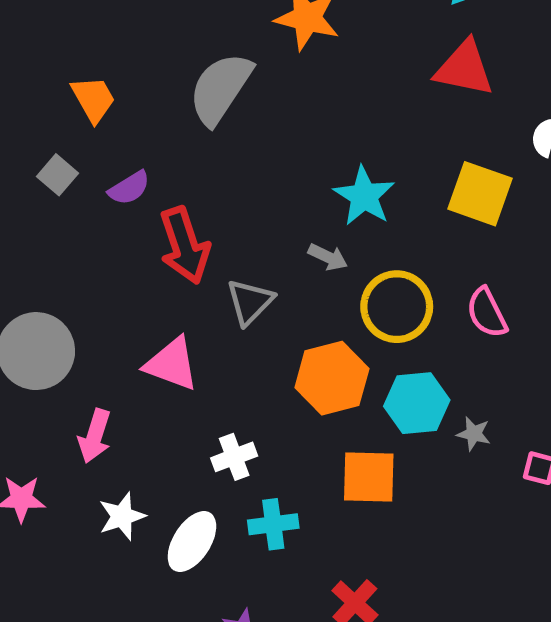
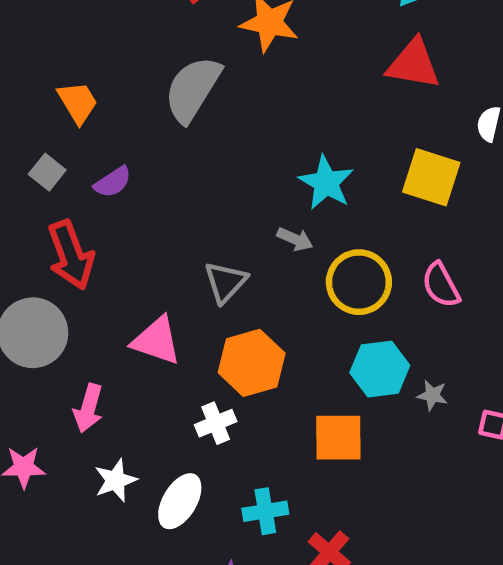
red arrow: (185, 245) -> (71, 255), moved
orange hexagon: (332, 378) -> (252, 363), moved
cyan cross: (273, 524) -> (265, 511), moved

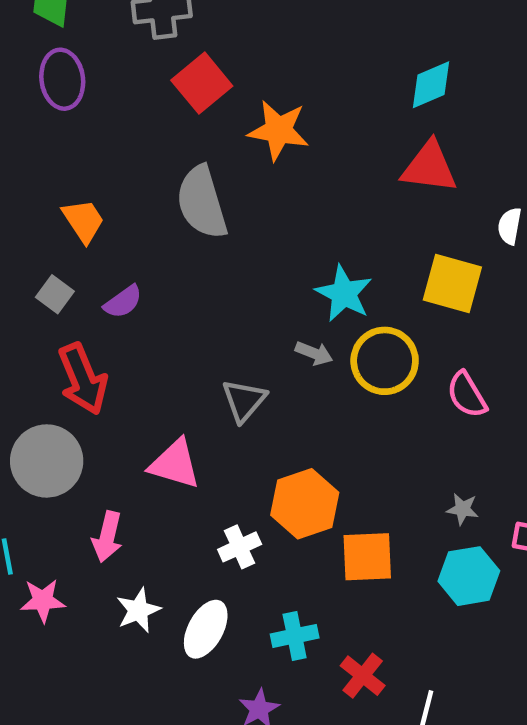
gray semicircle: (193, 89) -> (202, 202), turned -46
yellow circle: (359, 282) -> (385, 361), moved
orange hexagon: (252, 363) -> (305, 504), moved
cyan hexagon: (380, 369) -> (469, 576), moved

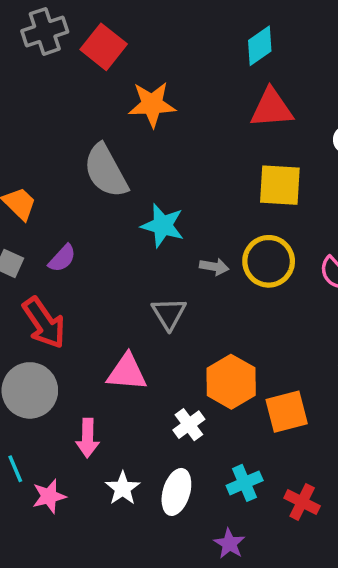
red square: (202, 83) -> (104, 47), moved
yellow square: (452, 284) -> (280, 185), moved
cyan star: (344, 294) -> (163, 226), moved

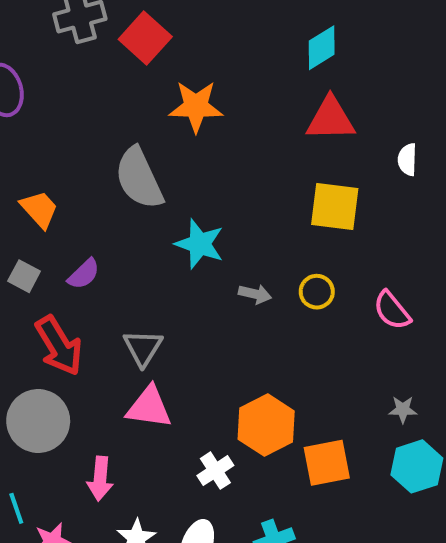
yellow circle: (269, 261) -> (317, 292), size x0.6
gray triangle: (169, 314) -> (143, 348), moved

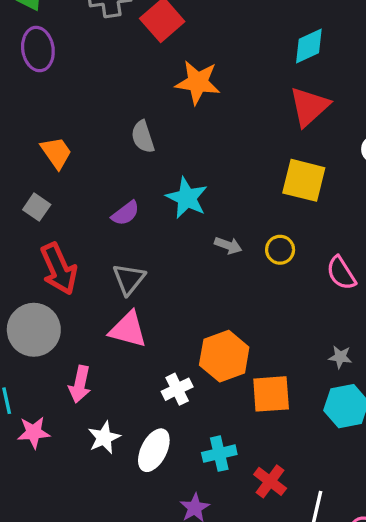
red triangle: (331, 119) -> (309, 107), turned -48
gray semicircle: (139, 178) -> (143, 137), size x0.6
purple semicircle: (84, 274) -> (125, 213), moved

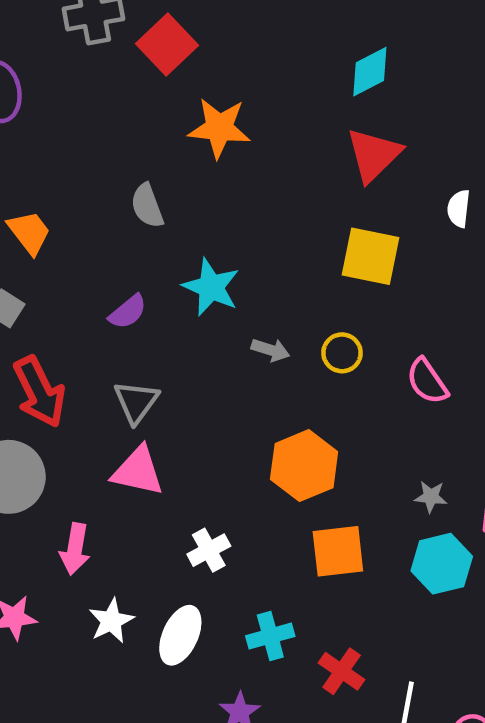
orange hexagon: (224, 356) -> (304, 466), moved

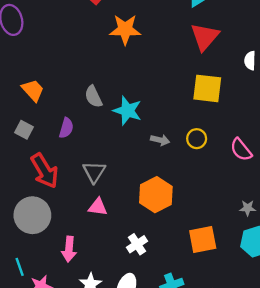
gray semicircle: (147, 206) -> (93, 97), moved
purple semicircle: (128, 312) -> (66, 128), moved, turned -30
orange hexagon: (304, 466) -> (156, 195), moved
pink triangle: (138, 471) -> (98, 207), size x0.7

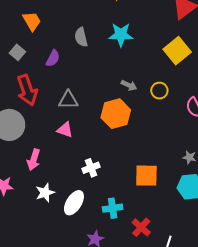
yellow square: (207, 88) -> (177, 51), turned 32
cyan star: (127, 111) -> (121, 35), moved, turned -30
gray triangle: (94, 172) -> (68, 100), turned 45
orange hexagon: (156, 195) -> (116, 114), moved

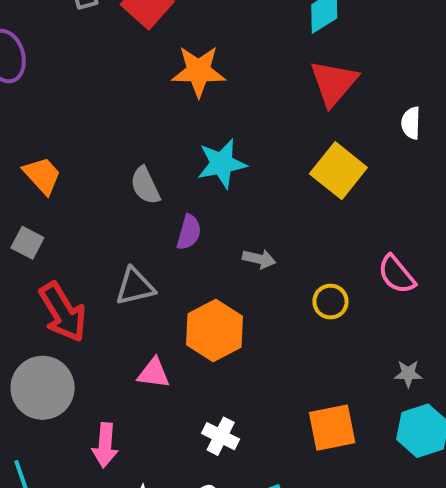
purple semicircle: (53, 58) -> (189, 232), moved
yellow circle: (159, 91) -> (330, 302), moved
gray triangle: (68, 100) -> (135, 287), moved
orange hexagon: (116, 114) -> (214, 330), moved
white cross: (91, 168) -> (221, 436), turned -30

